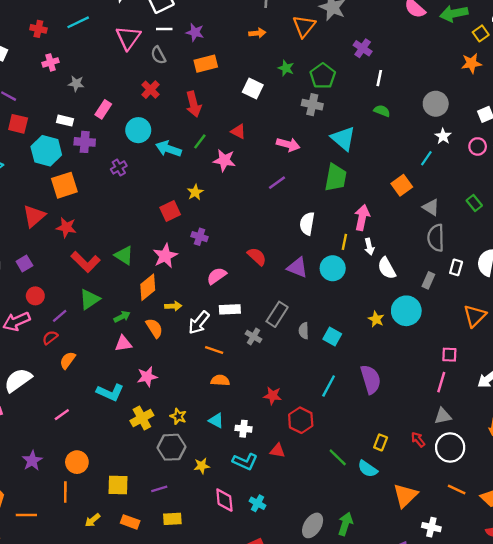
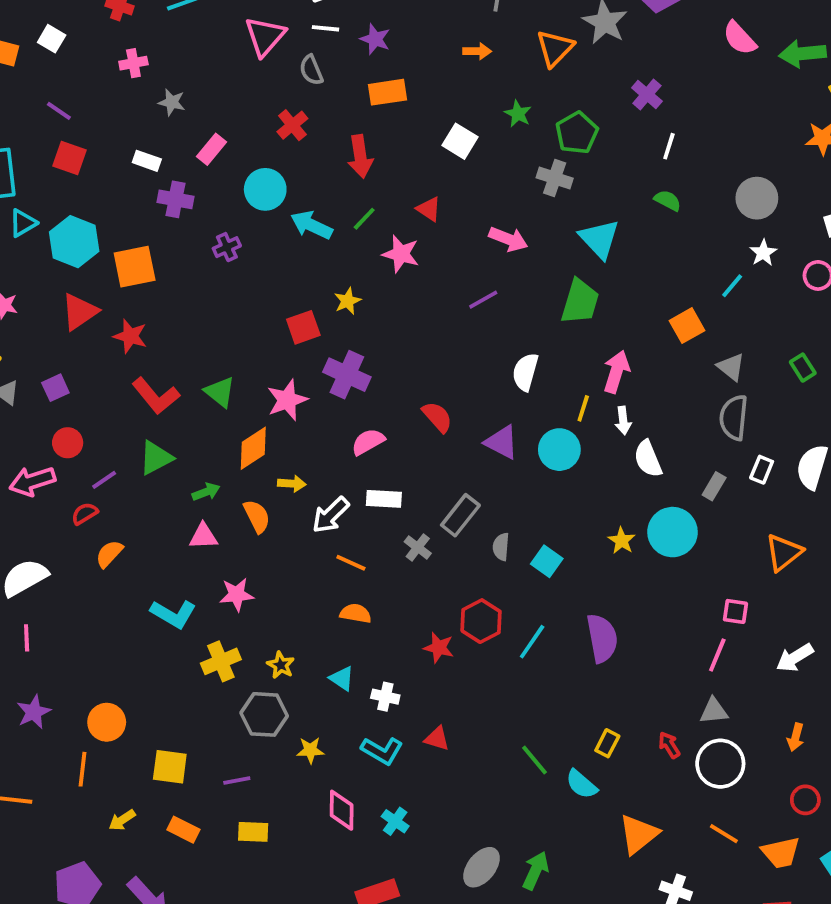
cyan hexagon: (46, 151) -> (74, 242), moved
purple cross: (200, 237) -> (347, 375), size x1.6
pink line: (62, 415) -> (27, 638), moved, turned -63
red hexagon: (301, 420) -> (481, 621), moved

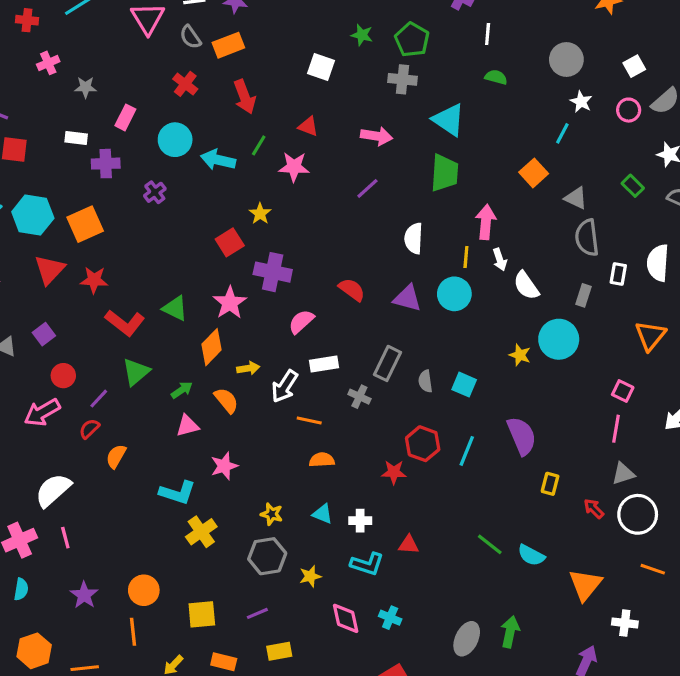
orange rectangle: (387, 92) -> (228, 45), moved
pink square: (735, 611) -> (623, 391), turned 30
yellow cross: (221, 661) -> (201, 532), moved
yellow rectangle: (607, 743) -> (550, 484), moved

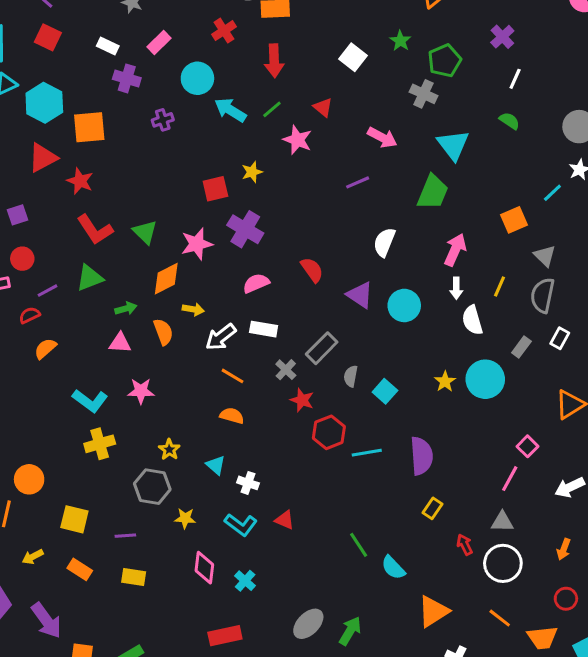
yellow line: (466, 257) -> (500, 286), moved
cyan line: (467, 451) -> (367, 453), turned 40
red star: (394, 472) -> (302, 400), moved

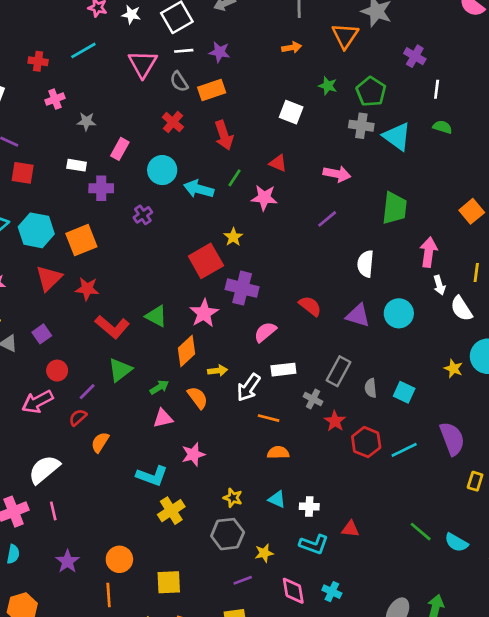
cyan triangle: (453, 145) -> (397, 137), moved
red square: (215, 189) -> (206, 261), size x1.4
red star: (302, 400) -> (335, 421), turned 30
purple line: (125, 536) -> (243, 580), moved

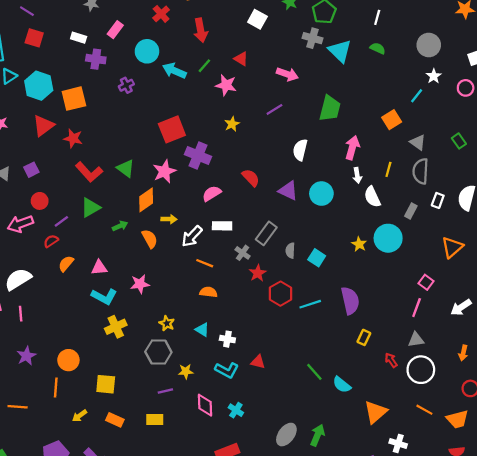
yellow star: (233, 237) -> (232, 124), moved
pink triangle: (163, 418) -> (99, 268), moved

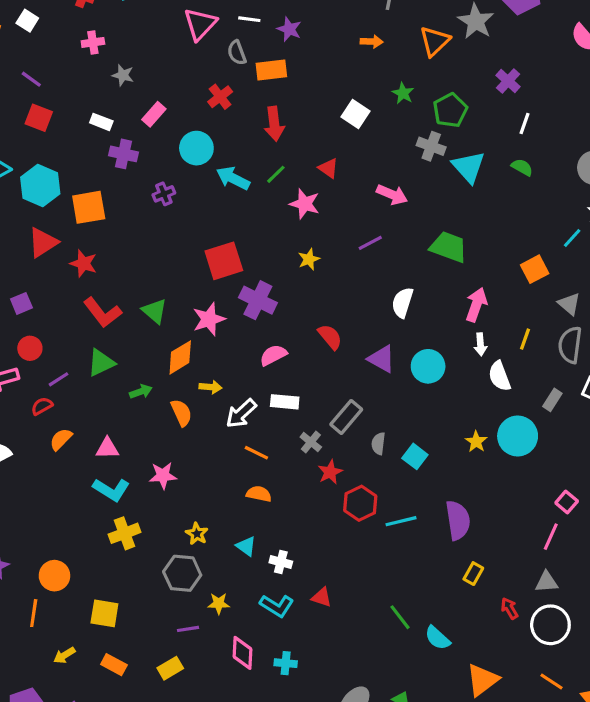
green trapezoid: (330, 108) -> (449, 247), turned -88
cyan cross: (236, 410) -> (286, 663), turned -32
yellow rectangle: (155, 420) -> (170, 668), turned -35

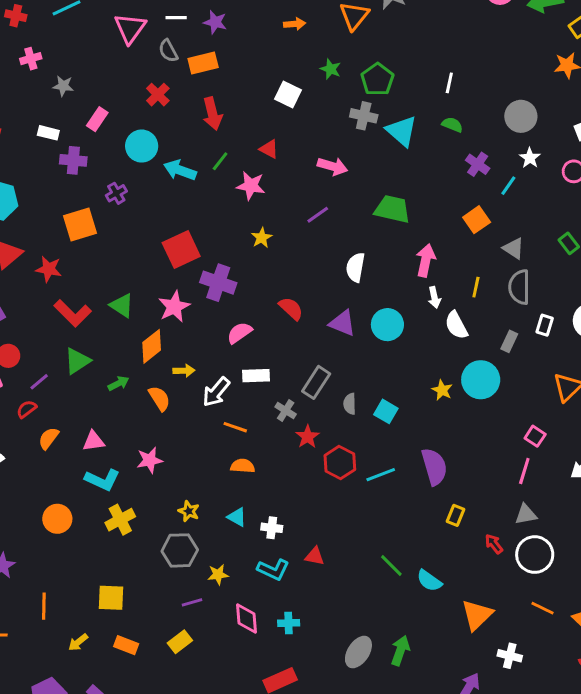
purple cross: (508, 81) -> (478, 164), moved
orange square: (89, 207) -> (80, 225), moved
orange circle: (54, 576) -> (57, 519), moved

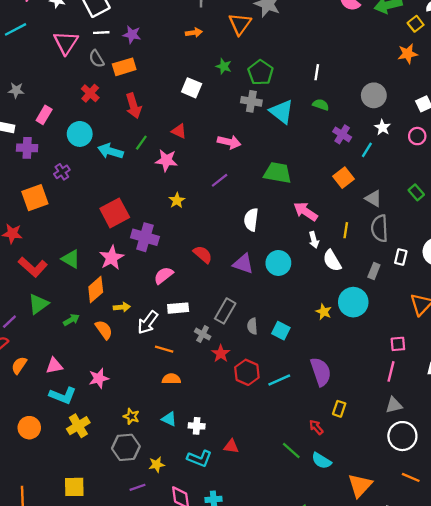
pink arrow: (426, 260) -> (305, 211), turned -65
pink square: (535, 436) -> (398, 344), turned -35
red arrow: (494, 544) -> (316, 427), moved

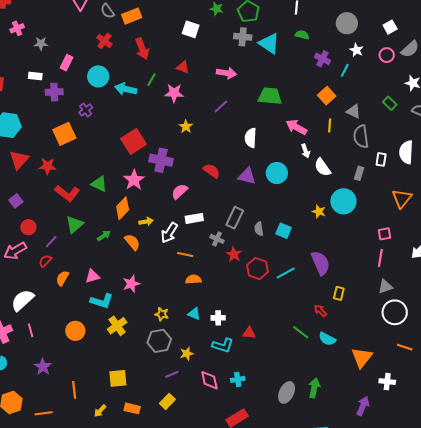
yellow line: (346, 230) -> (330, 126), moved

